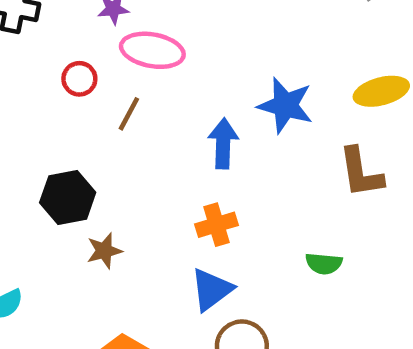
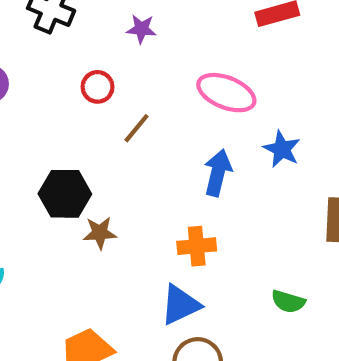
pink ellipse: (152, 50) -> (226, 93), moved
blue star: (285, 105) -> (282, 149), size x0.7
brown star: (104, 251) -> (100, 233), moved

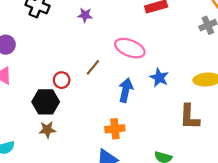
red circle: (98, 87) -> (62, 80), moved
brown line: (137, 128) -> (93, 67), moved
brown star: (100, 233) -> (47, 130), moved

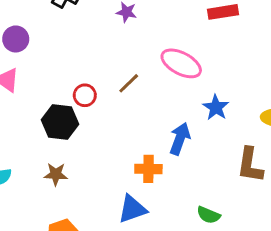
blue arrow: (126, 90) -> (180, 139), moved
brown star: (47, 130) -> (56, 174), moved

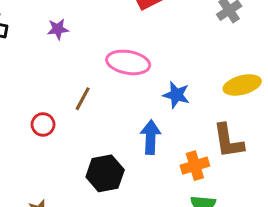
black hexagon: (60, 122) -> (105, 173), moved
orange cross: (148, 169) -> (195, 166), moved

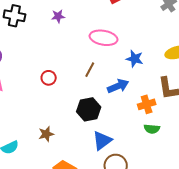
brown line: (83, 99) -> (90, 70), moved
blue arrow: (151, 137) -> (118, 86), turned 65

